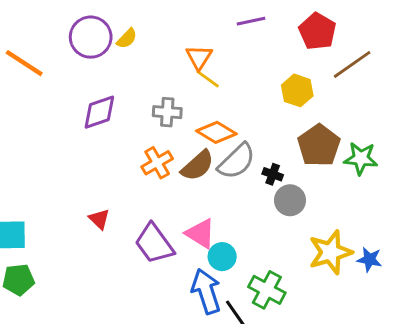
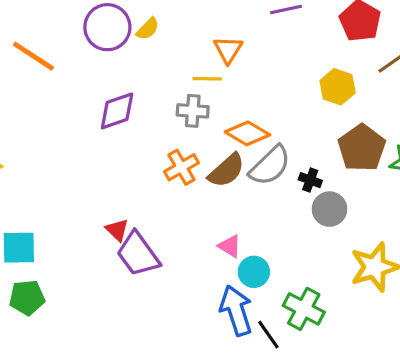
yellow line: (208, 79) -> (207, 79), moved, turned -35
pink triangle: (200, 233) -> (230, 246), size x0.7
purple trapezoid: (154, 244) -> (138, 254), moved

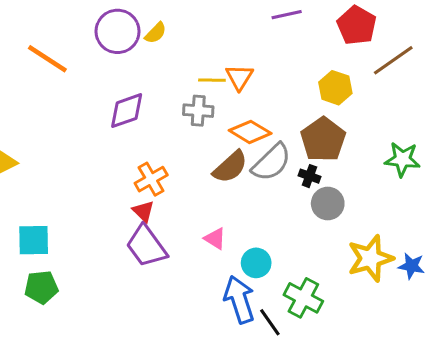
orange triangle: (228, 50) -> (239, 77), moved
brown pentagon: (362, 148) -> (323, 140), moved
orange cross: (181, 167) -> (151, 179), moved
red triangle: (117, 230) -> (143, 211), moved
pink triangle: (230, 246) -> (215, 239), moved

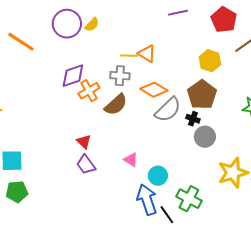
orange triangle: (239, 77) -> (147, 54), turned -30
brown semicircle: (230, 167) -> (116, 105), moved
orange cross: (151, 179) -> (89, 91), moved
purple trapezoid: (146, 246) -> (86, 165), size x0.7

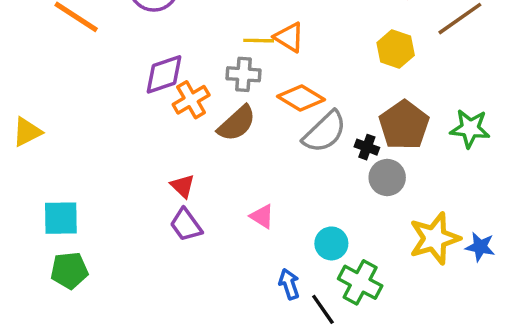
brown pentagon: (202, 95) -> (404, 125), moved
cyan circle: (158, 176) -> (331, 243), moved
blue arrow: (147, 200) -> (289, 284), size x0.6

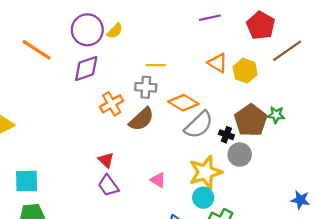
orange triangle: (289, 37) -> (218, 63), moved
purple diamond: (164, 74) -> (86, 68), moved
green star: (470, 128) -> (276, 115), moved, size x0.7
yellow star: (435, 238) -> (205, 172), moved

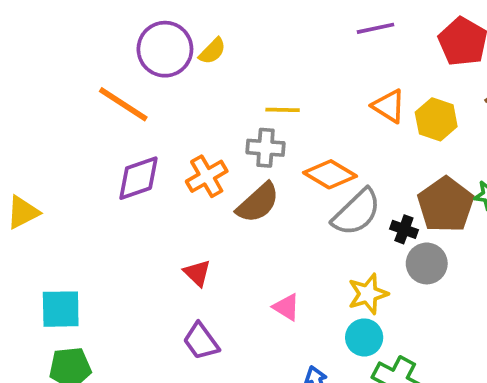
orange line: (37, 50) -> (123, 104), moved
purple diamond: (86, 68) -> (138, 178), moved
yellow star: (205, 172) -> (368, 294), size x0.7
purple trapezoid: (108, 185) -> (201, 341), moved

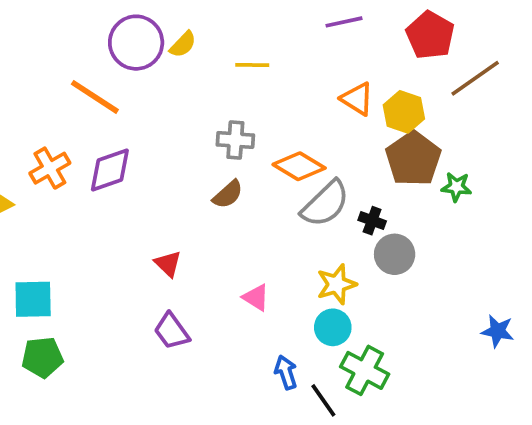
yellow line: (283, 110) -> (252, 65), moved
orange cross: (207, 176) -> (50, 168), moved
brown semicircle: (258, 203) -> (228, 194), size x0.7
brown pentagon: (446, 205) -> (413, 159), moved

